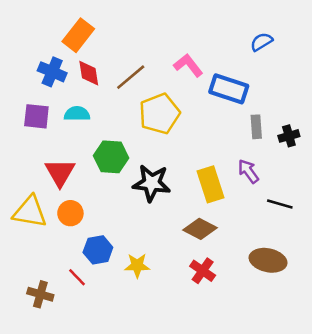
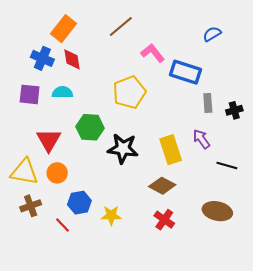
brown line: (131, 77) -> (121, 27), moved
brown cross: (40, 294) -> (31, 206), moved, turned -36

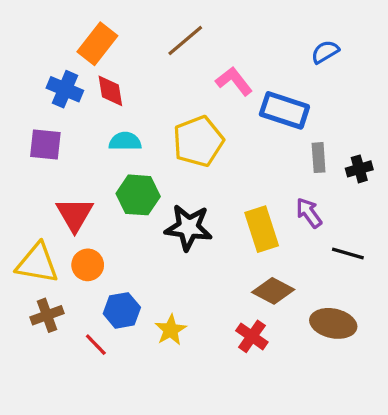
cyan semicircle: (62, 92) -> (125, 141), moved
brown diamond: (162, 186) -> (273, 291), moved
yellow star: (111, 215) -> (171, 330), turned -30

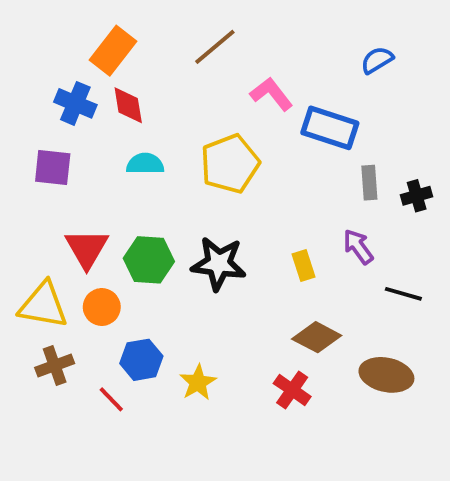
green hexagon: (138, 195) -> (149, 260), moved
yellow rectangle: (262, 229) -> (303, 266), size x0.6

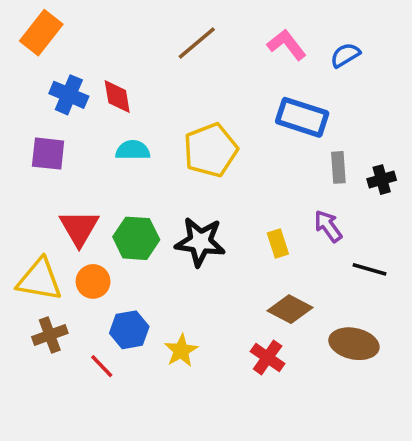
orange rectangle: (113, 51) -> (41, 33), moved
pink L-shape: (271, 94) -> (287, 45), moved

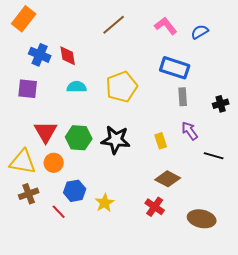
gray rectangle: (338, 167) -> (183, 97), moved
brown ellipse: (354, 344) -> (202, 219), moved

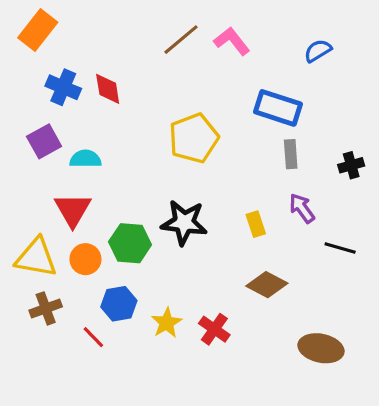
pink L-shape: (166, 26) -> (232, 41), moved
cyan semicircle: (77, 87) -> (85, 159), moved
purple square: (28, 89) -> (44, 141), turned -35
green hexagon: (79, 138) -> (130, 243), moved
red cross: (155, 207) -> (214, 329), moved

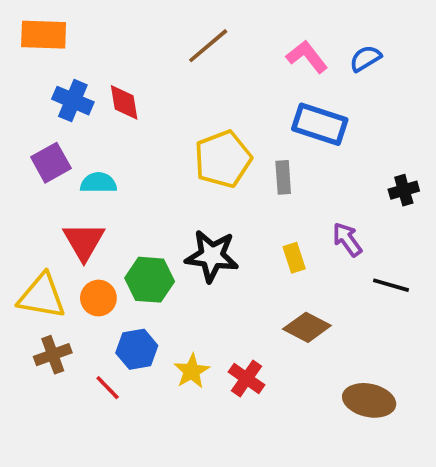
orange rectangle: (38, 30) -> (44, 35), turned 54
pink L-shape: (232, 41) -> (307, 57), moved
gray rectangle: (291, 154) -> (283, 177), moved

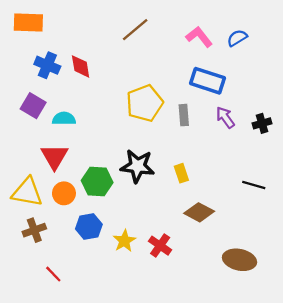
purple square: (51, 163) -> (33, 106), turned -30
purple arrow: (347, 239) -> (225, 117), moved
yellow rectangle: (294, 258) -> (181, 173), moved
red line: (108, 388) -> (53, 274), moved

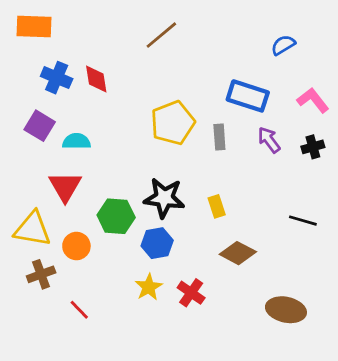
pink L-shape: (199, 37) -> (313, 100), moved
orange circle: (64, 193) -> (76, 246), moved
blue hexagon: (89, 227) -> (157, 243), moved
red line: (53, 274) -> (79, 310), moved

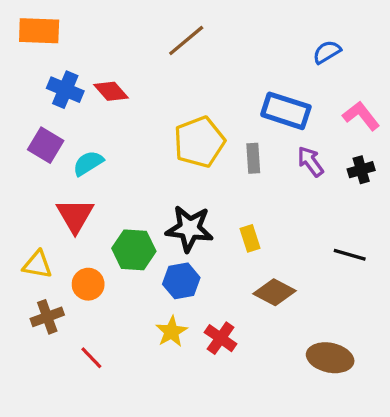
red diamond: (96, 79) -> (111, 91), turned -32
cyan semicircle: (76, 141) -> (88, 163), turned -32
yellow triangle: (33, 229) -> (37, 265), size x0.7

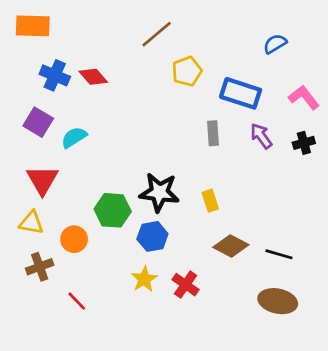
yellow pentagon: (199, 142) -> (187, 71), moved, size x0.7
red triangle: (75, 215) -> (42, 180), moved
black line: (350, 255) -> (279, 254), moved

